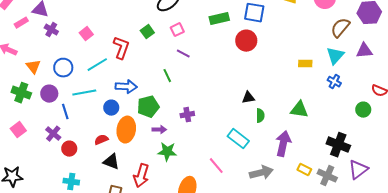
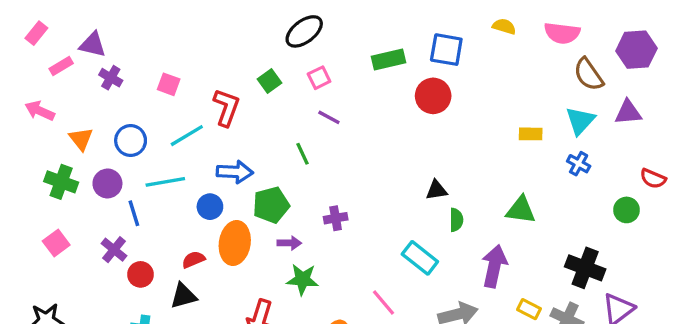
brown semicircle: (340, 28) -> (589, 74), turned -75
pink square: (86, 34) -> (169, 84), turned -32
black triangle: (111, 162) -> (183, 296), moved, turned -36

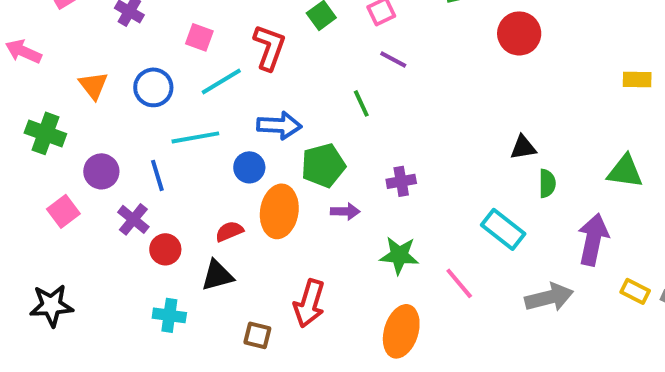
pink square: (169, 84) -> (199, 37), moved
pink arrow: (40, 111) -> (23, 51), moved
green cross: (61, 182) -> (45, 133), moved
purple circle: (107, 183) -> (101, 171), moved
green star: (303, 279) -> (399, 255), moved

